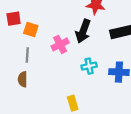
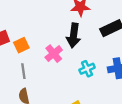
orange square: (31, 30) -> (21, 45), turned -32

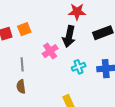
orange square: (21, 45) -> (24, 29), moved

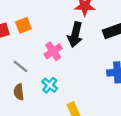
gray line: (22, 64) -> (20, 66), turned -48
cyan cross: (79, 67) -> (50, 85), moved, turned -32

